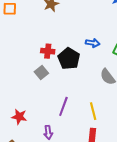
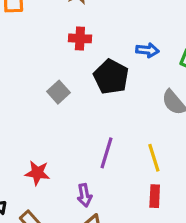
red cross: (48, 51) -> (80, 38), moved
gray square: (41, 72) -> (58, 92), moved

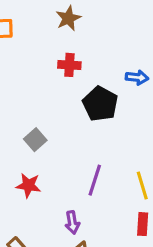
gray square: (58, 92) -> (35, 140), moved
red star: (37, 173) -> (28, 185), moved

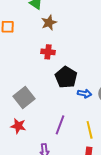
blue arrow: (137, 77) -> (85, 94), moved
gray square: (35, 140) -> (24, 98), size x1.5

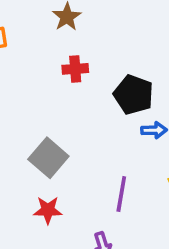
black pentagon: (66, 77) -> (133, 95), moved

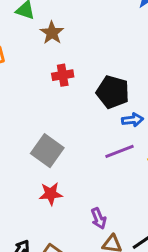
purple line: (121, 194) -> (120, 151), moved, turned 64

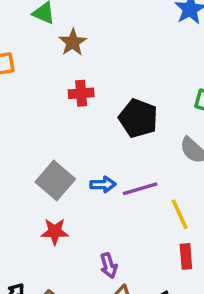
blue arrow: (132, 120) -> (103, 184), moved

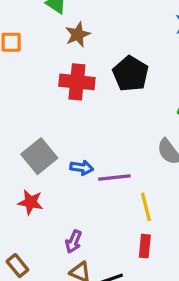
red cross: (81, 93) -> (77, 82), size x1.5
black pentagon: (138, 118) -> (131, 74), moved
purple arrow: (109, 265) -> (73, 242), turned 30

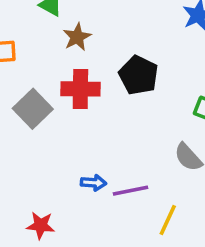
gray square: (39, 156) -> (33, 109), moved
yellow line: (146, 207) -> (168, 220), turned 44

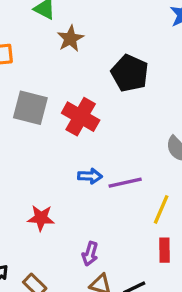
red cross: (80, 89) -> (81, 117), moved, turned 30
gray square: (33, 109) -> (30, 108), turned -30

